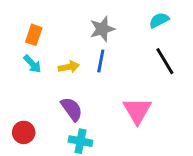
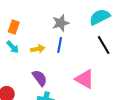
cyan semicircle: (159, 20) -> (100, 17), size x1.5
pink triangle: (137, 111) -> (85, 79), turned -30

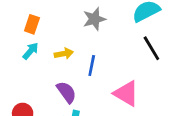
blue line: (60, 45) -> (92, 66), moved
cyan arrow: (13, 47) -> (31, 51), turned -96

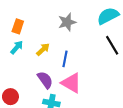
yellow arrow: (64, 54) -> (43, 49), turned -32
pink triangle: (126, 93) -> (71, 83), moved

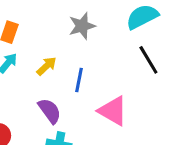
pink triangle: (71, 83) -> (113, 111), moved

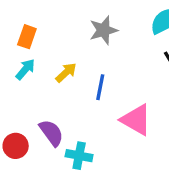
purple semicircle: (50, 111) -> (51, 133), moved

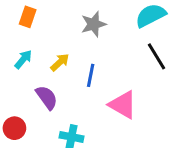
orange rectangle: (27, 37) -> (28, 17), moved
purple semicircle: (51, 133) -> (47, 97), moved

